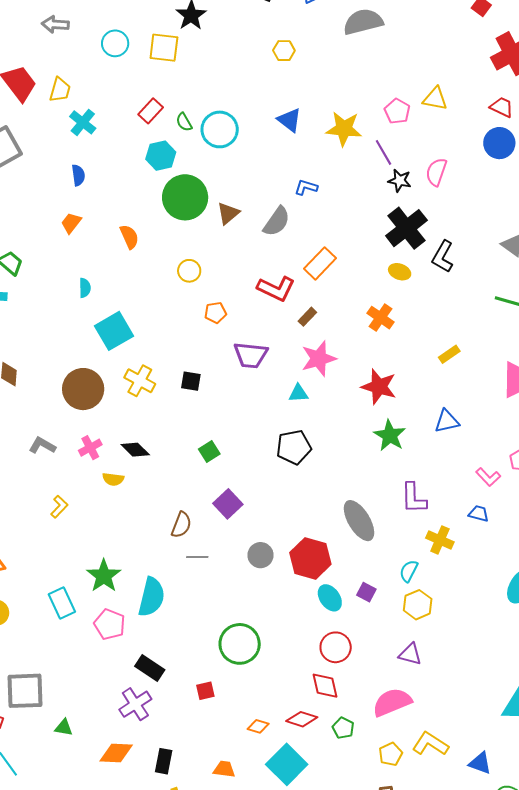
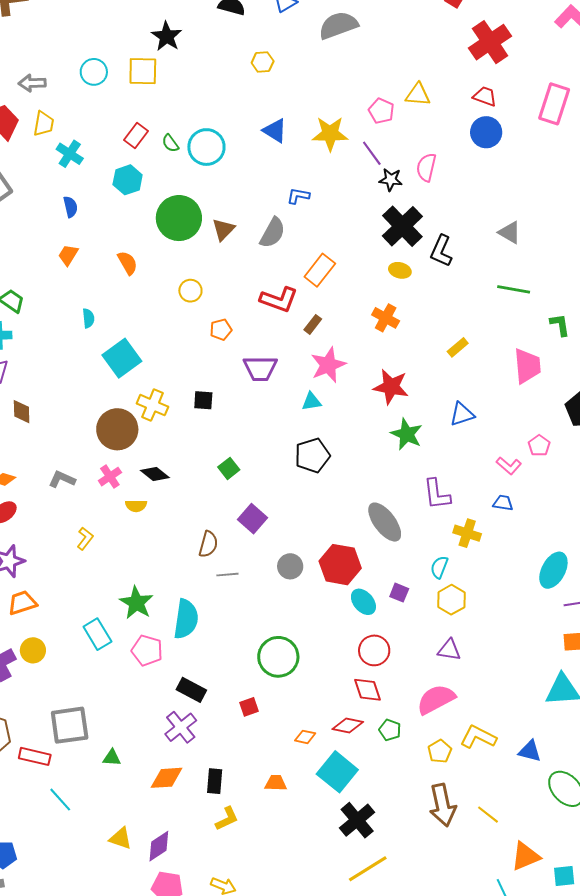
gray arrow: (55, 24) -> (32, 83), moved
cyan hexagon: (161, 156) -> (128, 180), moved
brown circle: (83, 389) -> (117, 429), moved

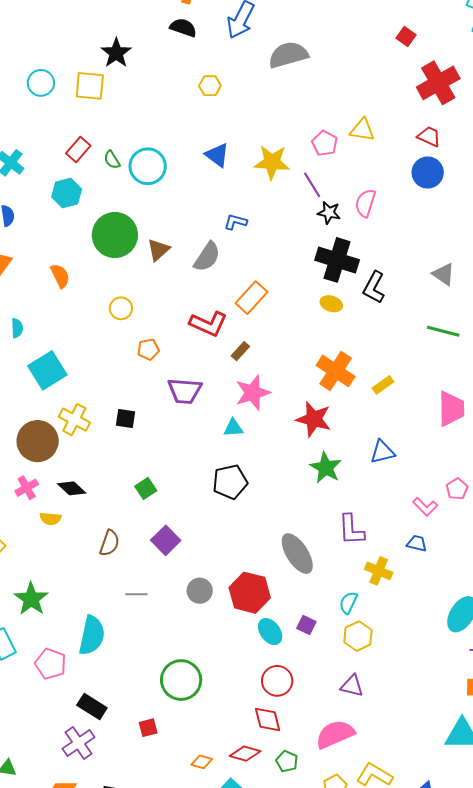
black cross: (402, 226) -> (337, 260), turned -33
orange cross: (386, 318) -> (336, 371), moved, size x1.4
brown semicircle: (208, 544) -> (110, 543), moved
green star: (136, 603) -> (31, 599), moved

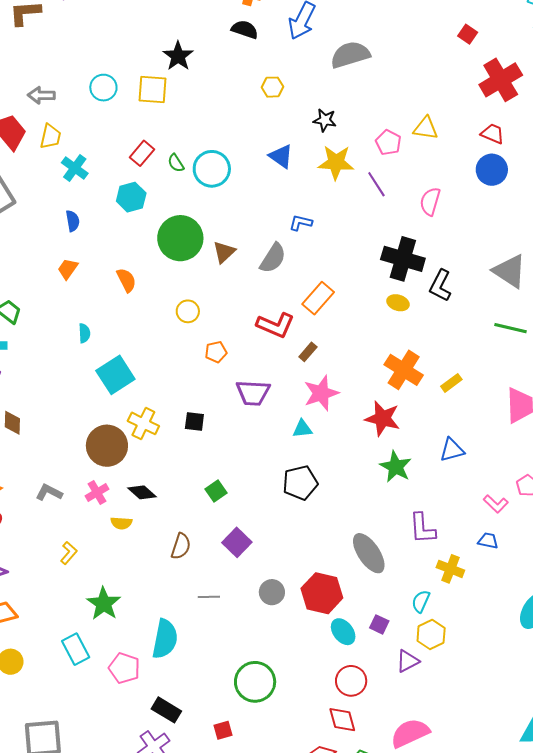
black star: (329, 213) -> (325, 120), moved
gray triangle: (444, 274) -> (510, 271), size x1.5
purple triangle: (352, 686) -> (408, 661), moved, turned -40

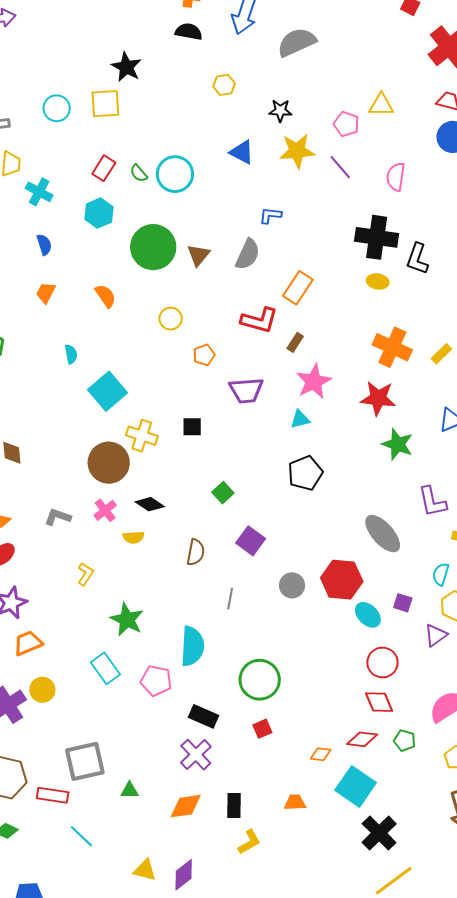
gray line: (209, 597) -> (230, 599), turned -70
green circle: (255, 682) -> (260, 680), moved

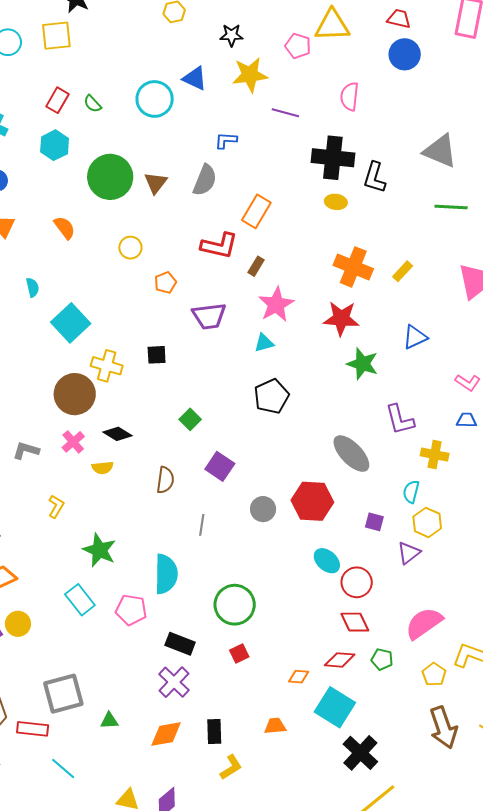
yellow triangle: (381, 105) -> (332, 25), size x1.4
purple line: (340, 167) -> (285, 113), moved, turned -32
cyan circle: (175, 174) -> (155, 99), moved
cyan ellipse: (368, 615) -> (327, 561), moved

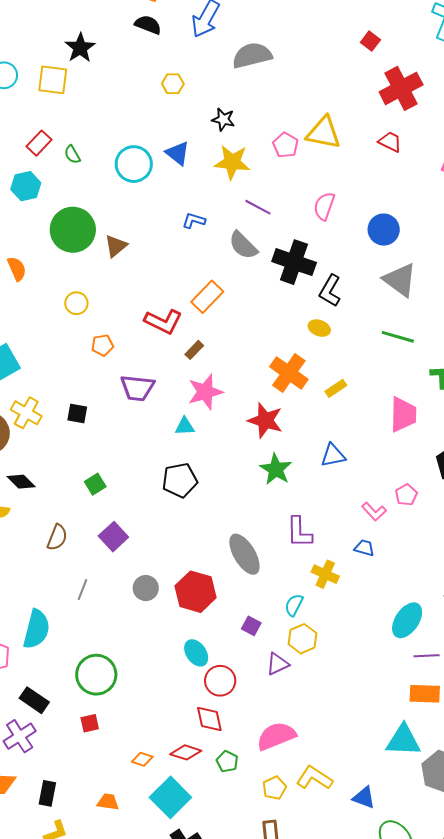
blue circle: (405, 54) -> (384, 230), moved
gray semicircle: (205, 180) -> (243, 245), moved, turned 100
yellow ellipse: (336, 202) -> (319, 328), moved

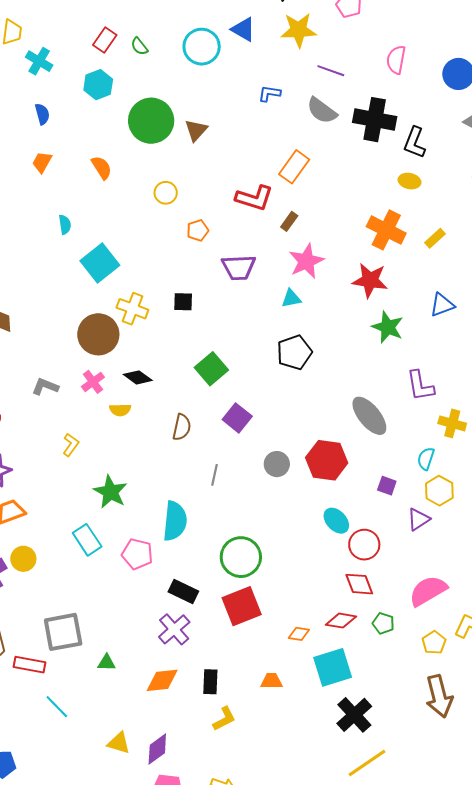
green square: (95, 484) -> (211, 369), size x1.5
red square: (90, 723) -> (242, 606), size x2.0
cyan square: (170, 797) -> (333, 667), turned 36

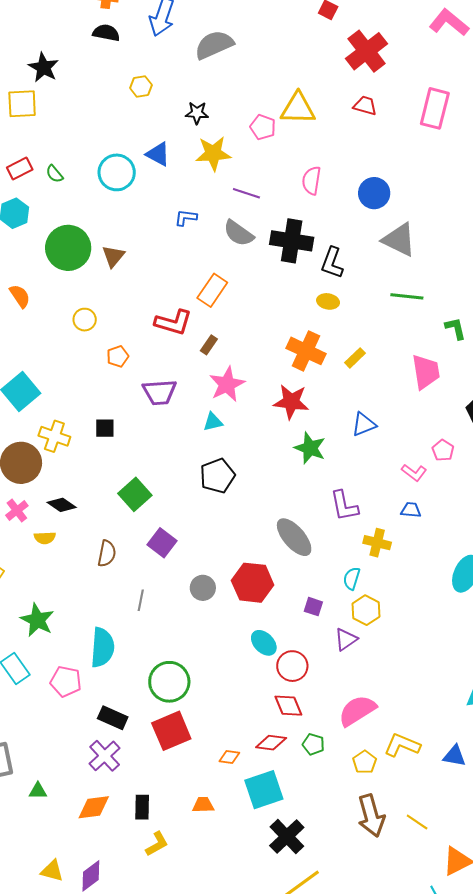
red rectangle: (105, 40) -> (20, 168), turned 30

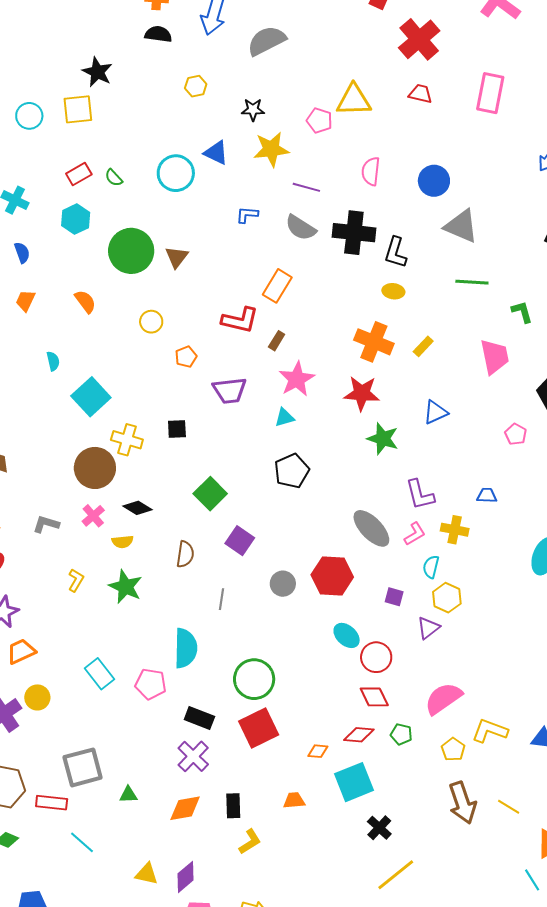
pink L-shape: (414, 472) -> (415, 534), moved, turned -65
green star: (37, 620) -> (125, 587), moved
black cross: (287, 836) -> (379, 828), size x0.7

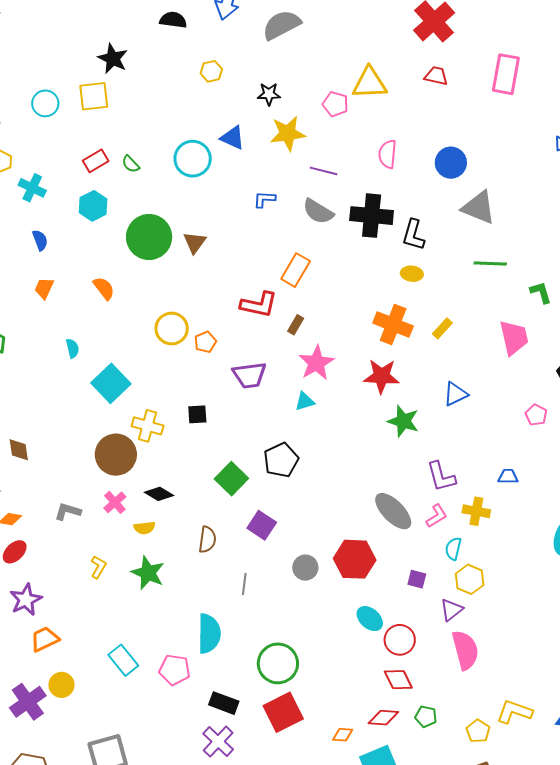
yellow circle: (151, 322) -> (172, 329), moved, size x1.4
black pentagon: (292, 471) -> (281, 460), moved
pink semicircle: (443, 698) -> (465, 650), moved, turned 111

